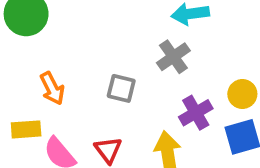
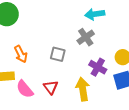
purple cross: (196, 113) -> (98, 67), turned -30

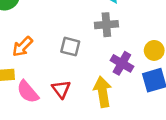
gray cross: (86, 37) -> (106, 25), turned 30
orange arrow: (21, 54) -> (22, 47), turned 72

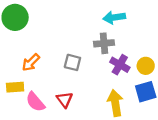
purple cross: (122, 63) -> (120, 65), moved
yellow arrow: (103, 92) -> (115, 103), moved

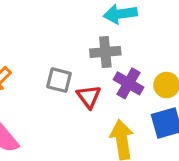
red triangle: (65, 100) -> (89, 97), moved

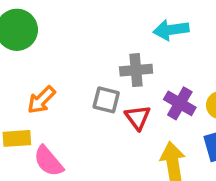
gray cross: (105, 52) -> (136, 70), moved

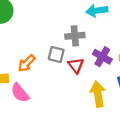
orange arrow: (41, 100) -> (27, 63), moved

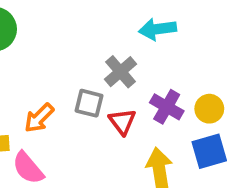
gray cross: (75, 36) -> (120, 72), turned -36

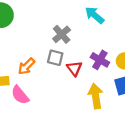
cyan arrow: (157, 29) -> (95, 15), turned 48
gray cross: (120, 72) -> (62, 34), moved

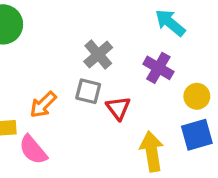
cyan arrow: (95, 15) -> (170, 23), moved
purple cross: (100, 60) -> (158, 68), moved

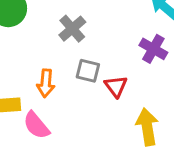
gray cross: (98, 55) -> (72, 29), moved
orange arrow: (43, 105) -> (46, 83), turned -40

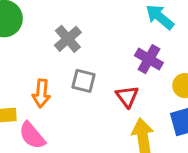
red triangle: (116, 86) -> (127, 96), moved

